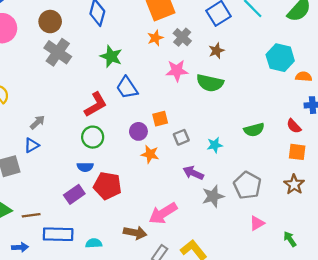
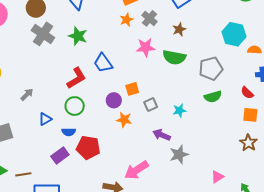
green star: (111, 56) -> (78, 36), moved
blue triangle: (32, 145) -> (45, 119), moved
gray pentagon: (247, 185) -> (211, 69), moved, turned 30

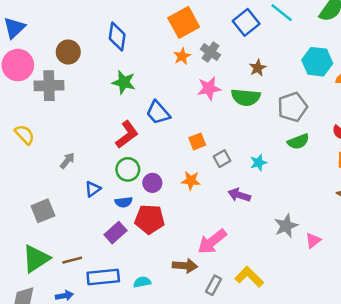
brown star: (179, 29) -> (258, 68), moved
gray cross: (43, 34) -> (49, 86), moved, turned -30
purple circle: (114, 100) -> (152, 183), moved
gray star: (179, 155) -> (286, 226), moved

